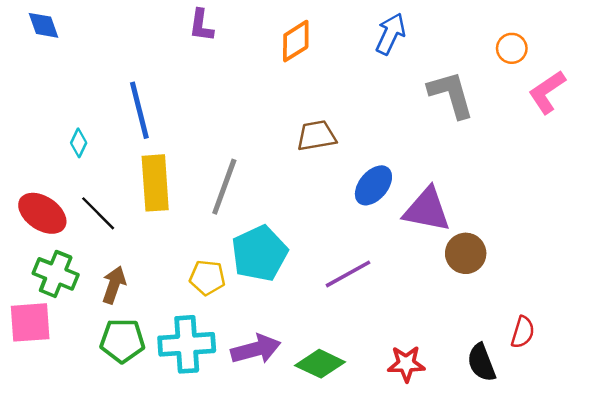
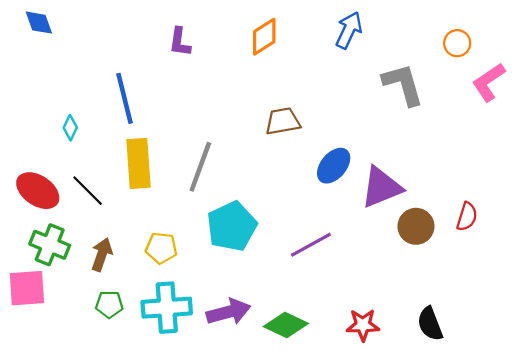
purple L-shape: (201, 25) -> (180, 42), moved
purple triangle: (427, 210) -> (381, 187), turned -33
yellow pentagon: (207, 278) -> (161, 248), moved
red semicircle: (523, 332) -> (467, 217), moved
green pentagon: (122, 341) -> (109, 304), size x0.7

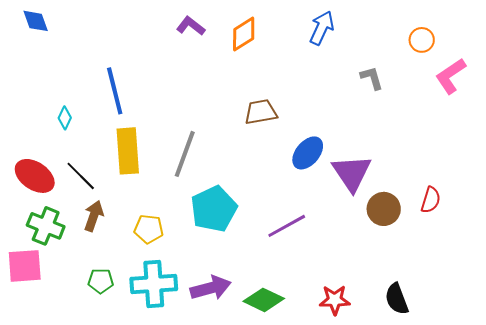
purple L-shape: (180, 42) -> (191, 26), moved, turned 120
gray L-shape: (403, 84) -> (372, 78), size x0.6
purple triangle: (381, 187) -> (352, 173), turned -42
brown arrow: (102, 255) -> (94, 216), moved

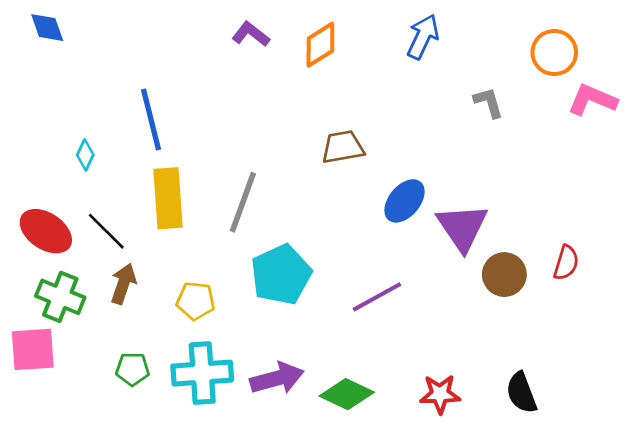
orange circle: (422, 40) -> (554, 52), size x1.4
pink L-shape: (451, 76) -> (592, 100), turned 57

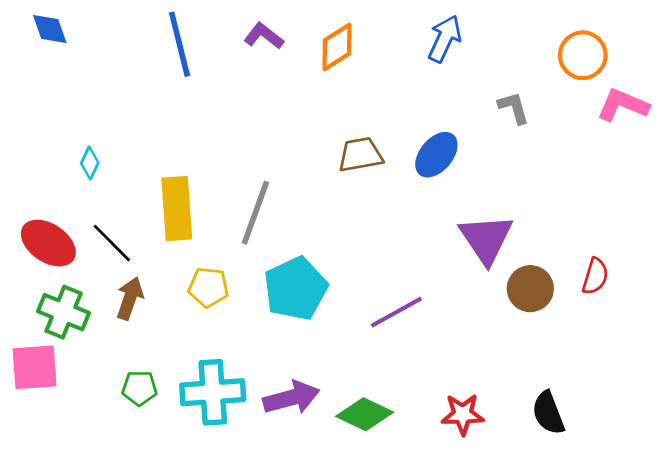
blue line: (151, 119) -> (180, 44), moved
blue ellipse: (405, 201) -> (436, 155), moved
yellow pentagon: (196, 301) -> (209, 287), moved

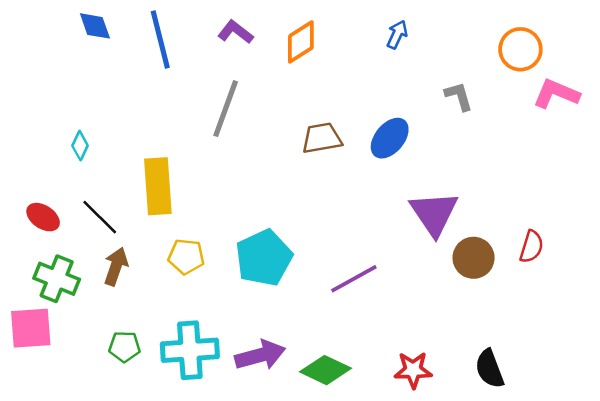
blue diamond: (50, 29) -> (95, 26), moved
blue arrow: (445, 39) -> (397, 35), size x0.7
gray line: (255, 213) -> (226, 109), moved
red ellipse: (48, 243) -> (43, 217), size x0.7

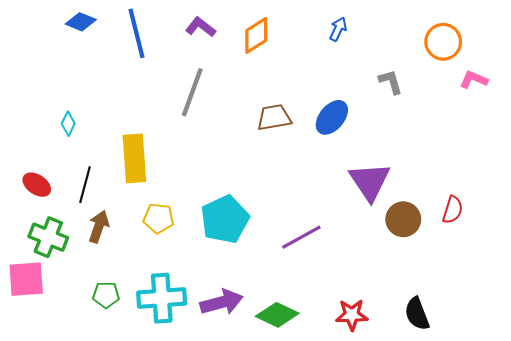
blue diamond: (95, 26) -> (81, 22), turned -48
pink L-shape: (556, 94) -> (474, 80), size x0.7
black line: (100, 217) -> (85, 185), turned 60

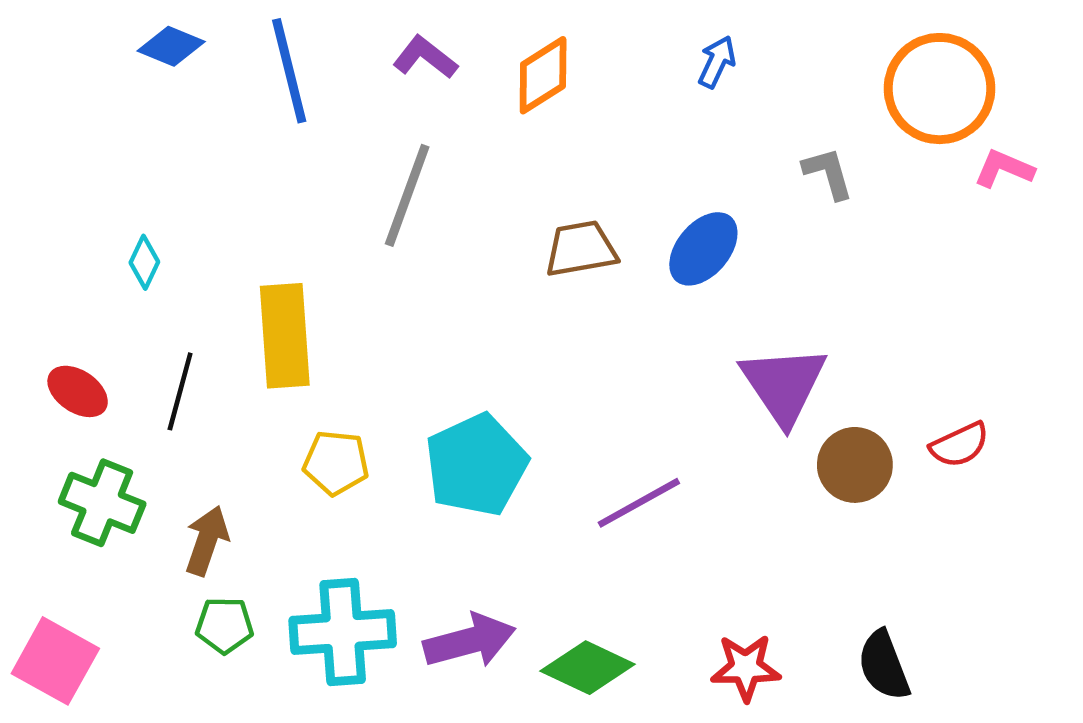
orange circle: (443, 42) -> (940, 89), size x1.4
red semicircle: (453, 210) -> (960, 445), turned 48
brown arrow: (99, 227) -> (207, 541), moved
pink square: (26, 279) -> (55, 661), moved, turned 33

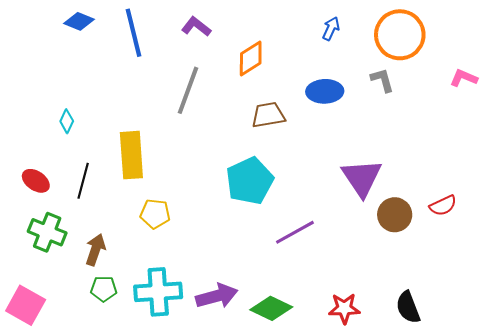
orange diamond: (543, 75) -> (251, 58), moved
orange circle: (940, 89) -> (400, 35), moved
blue ellipse: (703, 249) -> (325, 91), moved, turned 48
cyan pentagon: (476, 465) -> (250, 181), moved

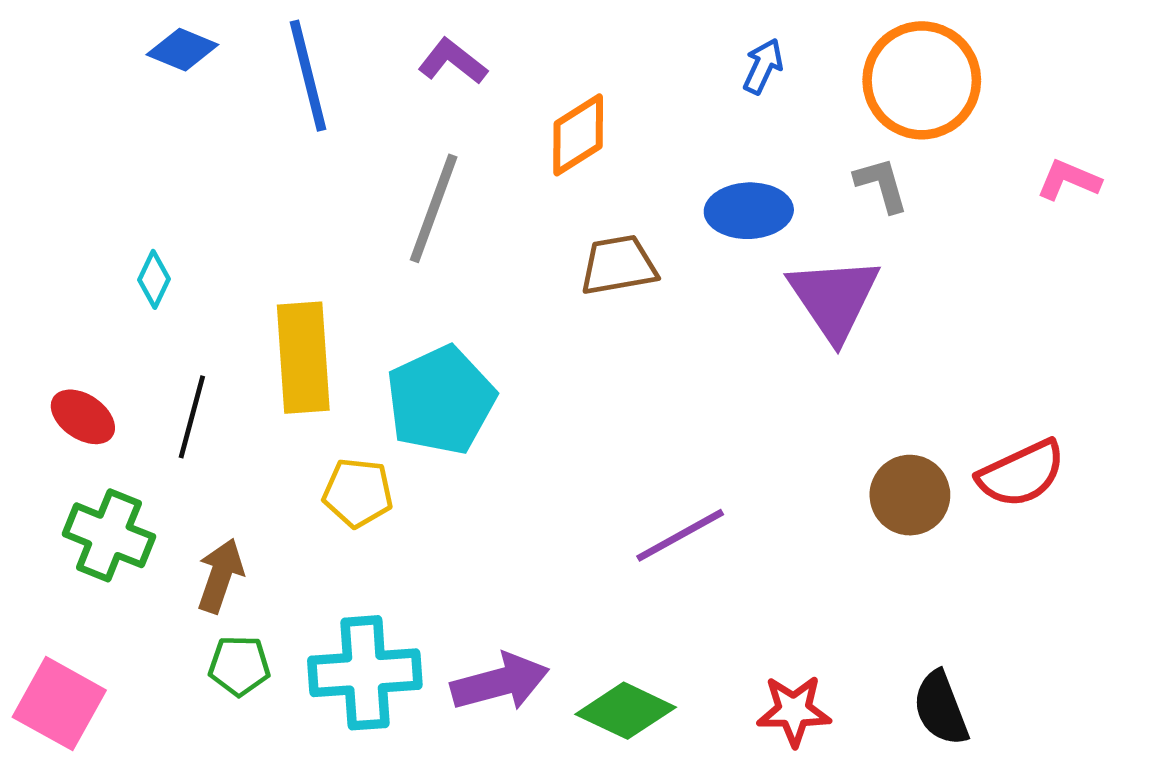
purple triangle: (362, 178) -> (834, 298), moved
cyan pentagon: (250, 181) -> (441, 400), moved
red semicircle: (443, 205) -> (1021, 474), size x1.4

